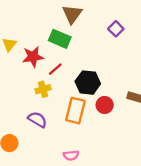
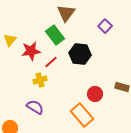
green rectangle: (60, 39) -> (55, 35), turned 30
black hexagon: (88, 83) -> (80, 54), moved
orange rectangle: (75, 111) -> (82, 115), moved, turned -55

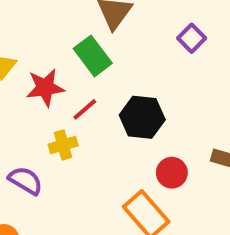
black hexagon: (80, 54) -> (142, 117), moved
purple semicircle: (35, 107) -> (25, 181), moved

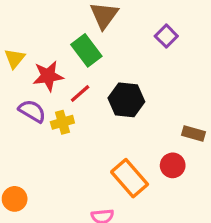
red circle: (172, 173) -> (173, 165), moved
purple semicircle: (25, 181) -> (32, 111), moved

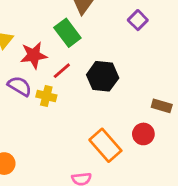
yellow cross: (62, 122) -> (46, 96), turned 30

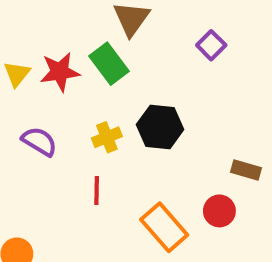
red star: (34, 55) -> (60, 72), moved
red line: (62, 71) -> (97, 190), moved, turned -48
yellow cross: (46, 96) -> (107, 137), moved, turned -36

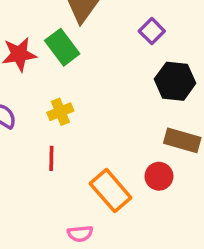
black hexagon: (160, 127) -> (175, 81), moved
brown rectangle: (246, 170) -> (182, 140), size x1.4

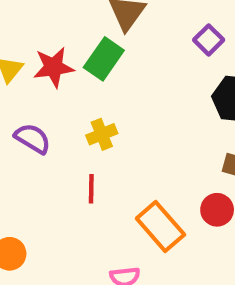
green rectangle: (62, 47) -> (104, 59), turned 72

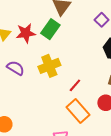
yellow cross: (102, 134) -> (49, 66), size x1.5
red line: (91, 189) -> (75, 85), moved, turned 40

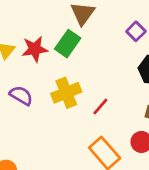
red line: (75, 85) -> (100, 106), moved

